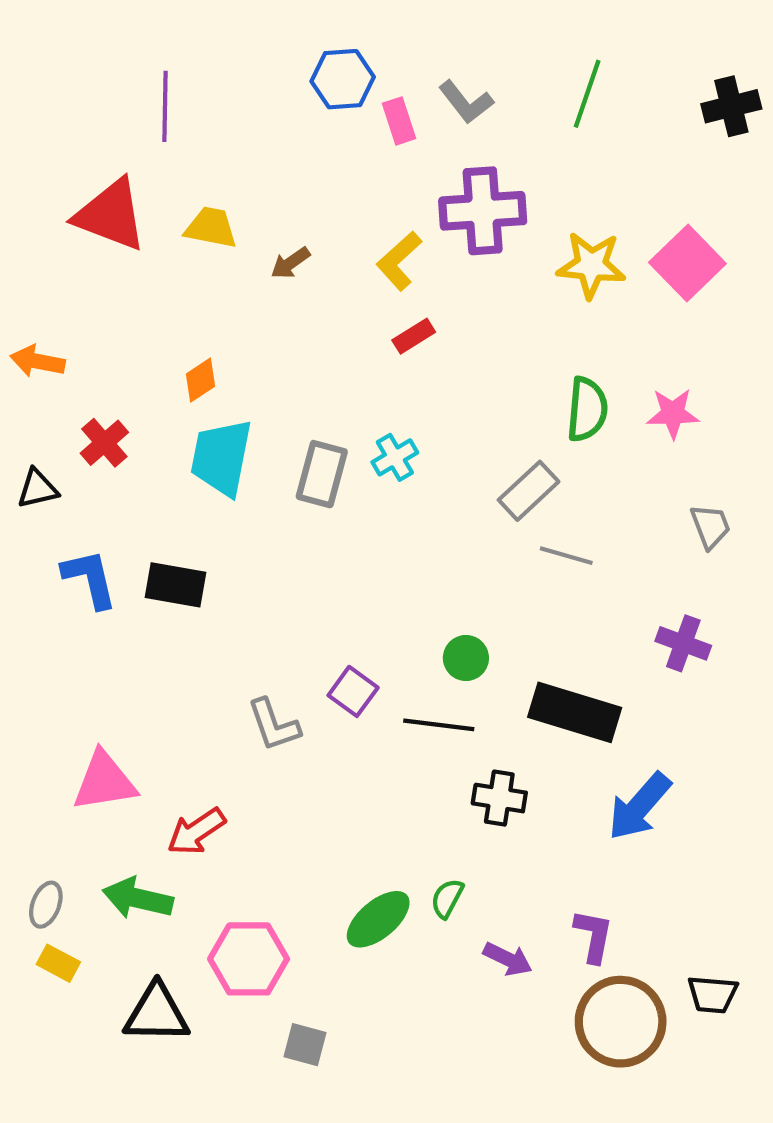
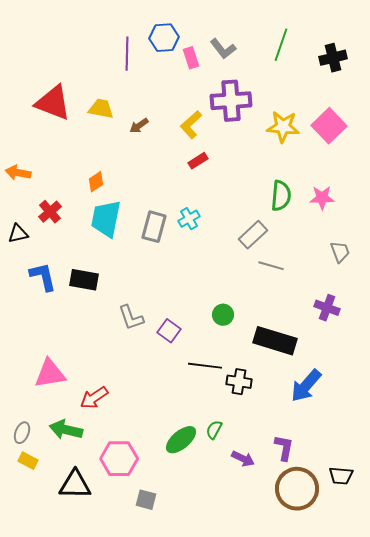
purple line: (165, 106) -> (127, 54), moved
black cross: (731, 106) -> (333, 58), moved
gray L-shape: (274, 725) -> (131, 318), moved
black line: (439, 725) -> (205, 366), moved

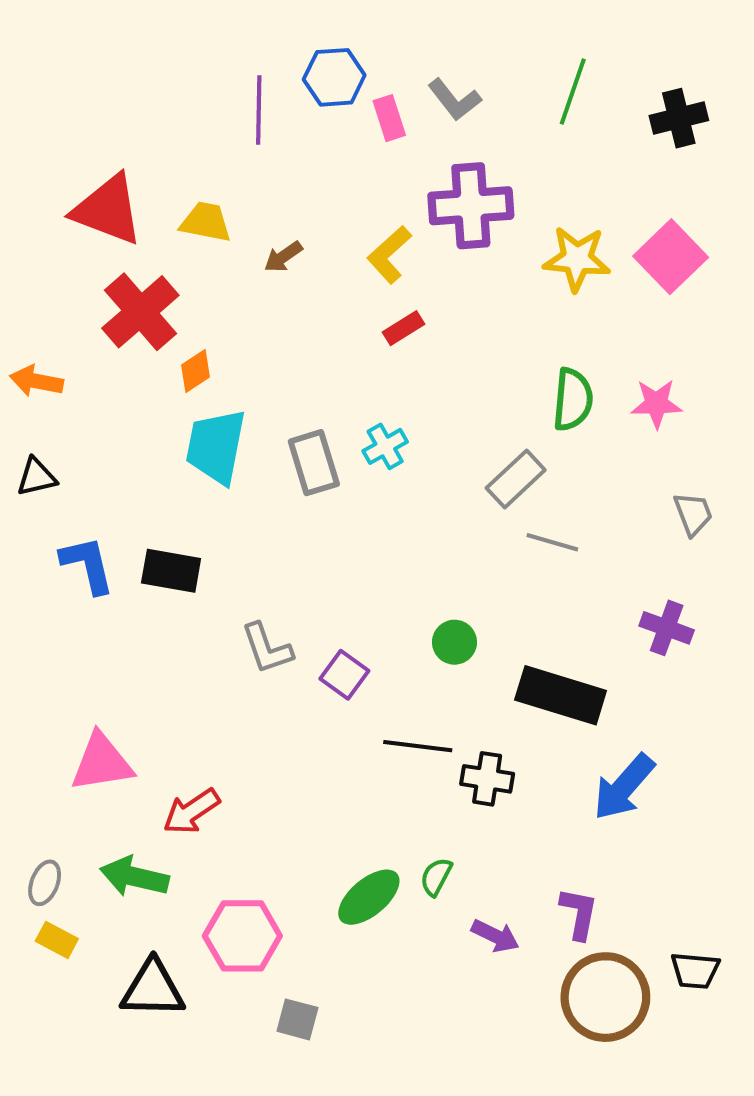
orange arrow: (18, 173) -> (36, 381), moved
red cross: (50, 212) -> (140, 312), moved, size x1.6
gray rectangle: (154, 227) -> (314, 463), turned -32

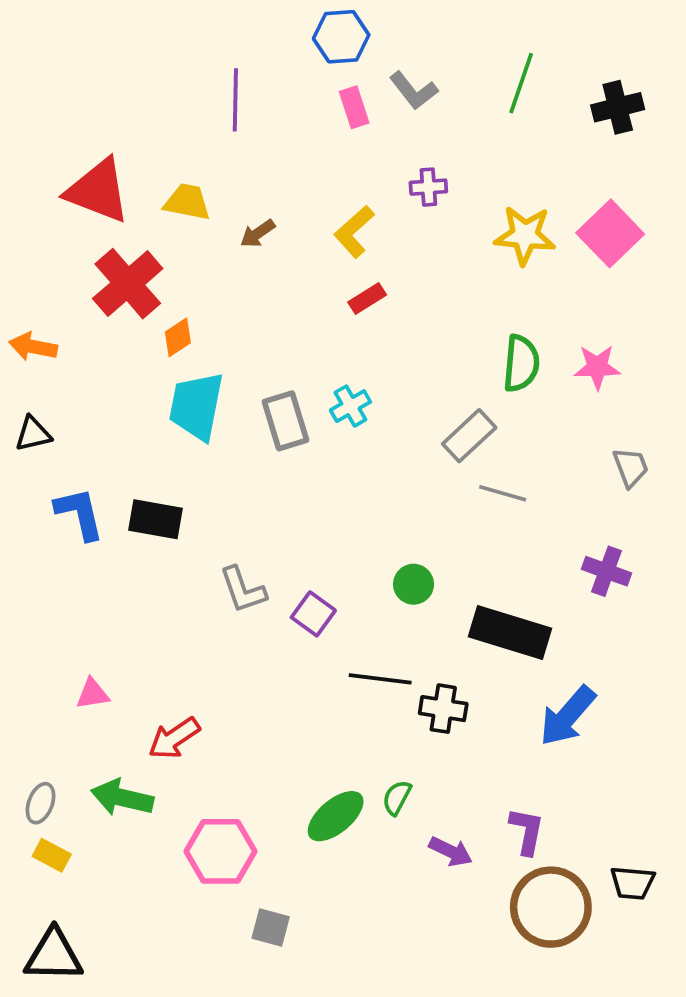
blue hexagon: (334, 77) -> (341, 37), moved
purple cross: (471, 206) -> (428, 187), size x0.5
pink triangle: (102, 763) -> (92, 694), size x0.6
black triangle: (153, 989) -> (53, 955), moved

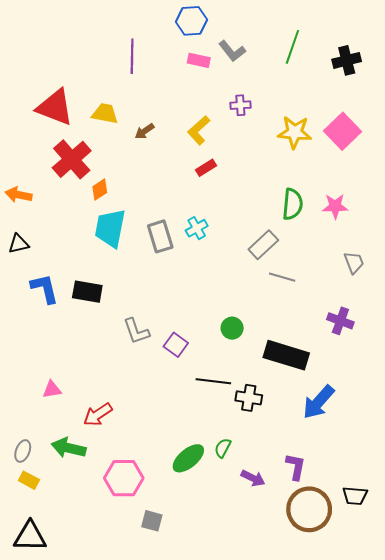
pink rectangle: (354, 107) -> (199, 60), turned -60

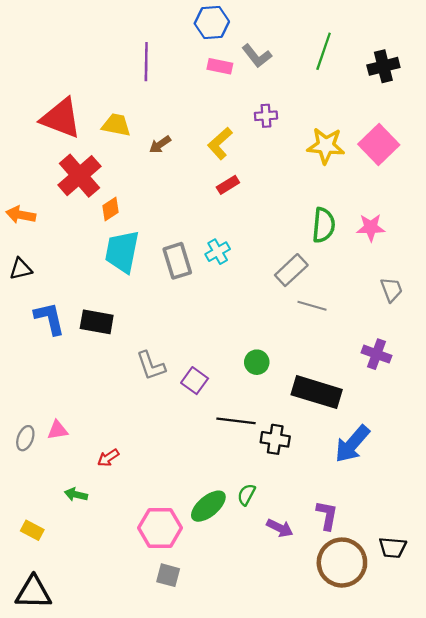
red arrow: (98, 415) -> (108, 458), size x0.7
green arrow: (69, 448) -> (76, 495), size x0.6
gray ellipse: (23, 451) -> (25, 438), moved
pink hexagon: (124, 478) -> (160, 528), moved

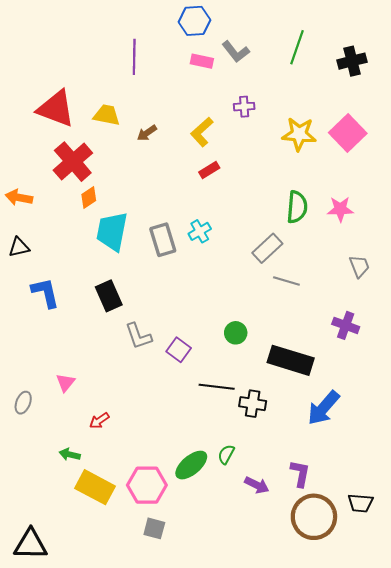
orange diamond: (111, 209) -> (89, 197), moved
black rectangle: (97, 322) -> (109, 296), moved, turned 56
pink triangle: (58, 430) -> (65, 383), moved, turned -42
yellow rectangle: (32, 530) -> (95, 487), moved, size x1.8

